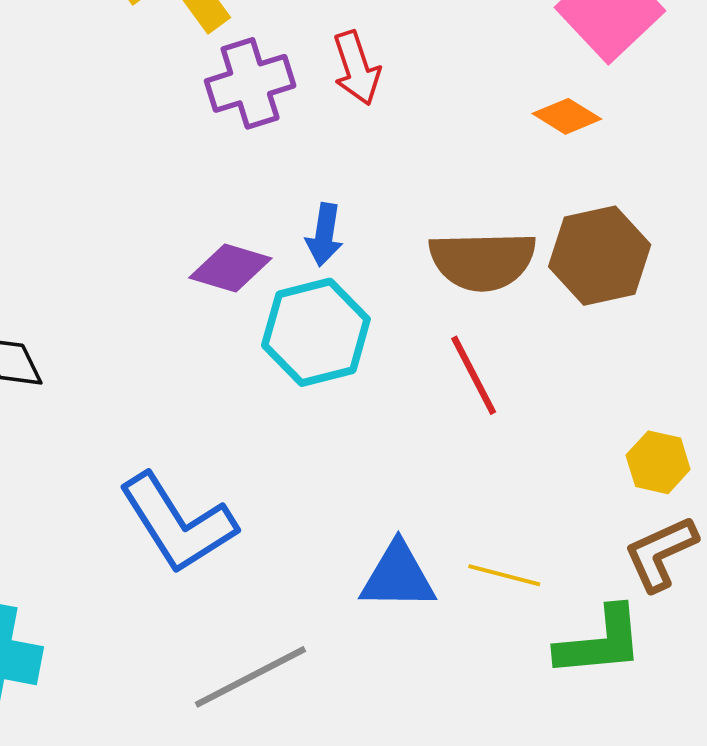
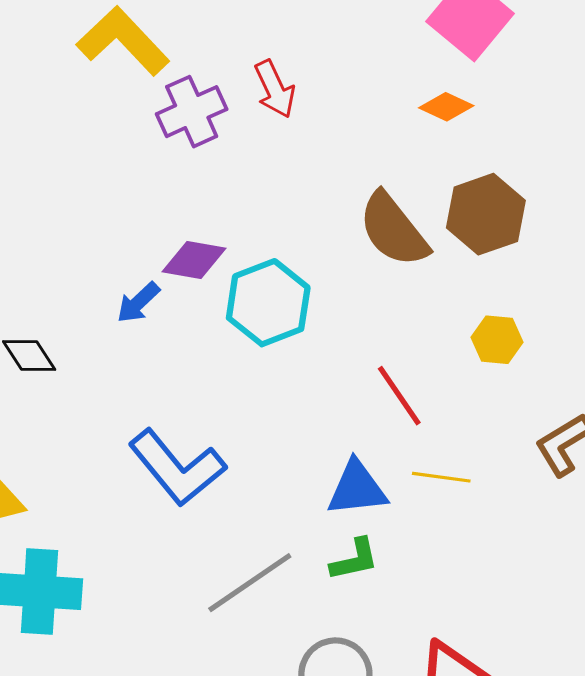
blue arrow: (324, 235) -> (138, 303), moved, turned 45
brown semicircle: (482, 261) -> (393, 230), turned 60
red line: (474, 375) -> (399, 396), moved
yellow hexagon: (658, 462) -> (497, 340), moved
green L-shape: (600, 642) -> (354, 560), moved, size x0.7

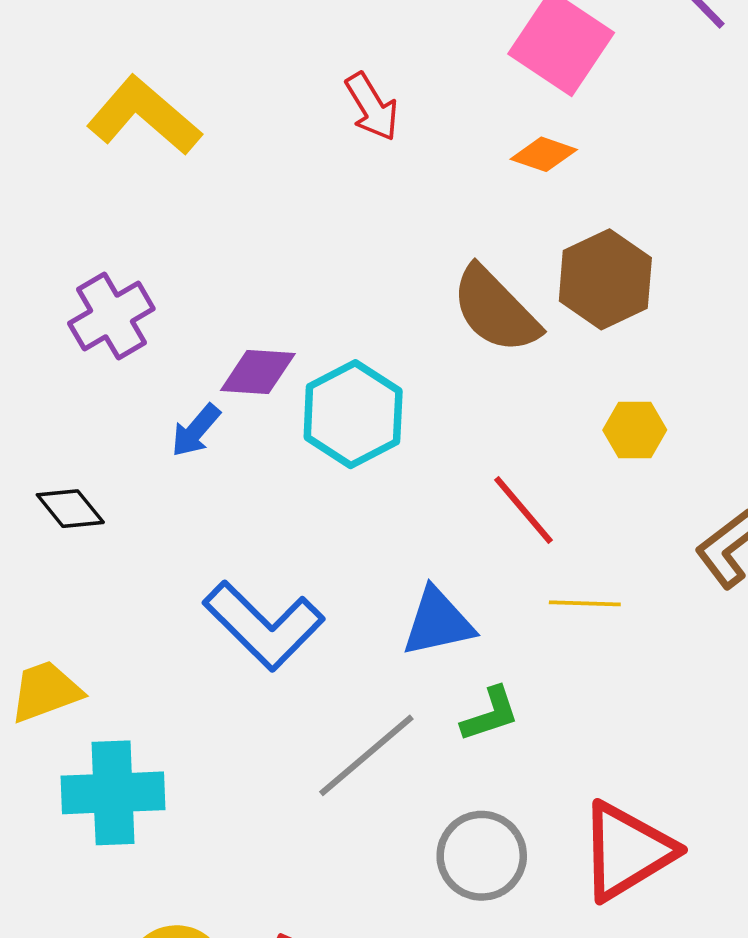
red arrow: (275, 89) -> (372, 107), moved
purple cross: (192, 112) -> (111, 316), moved
blue triangle: (357, 488) -> (438, 622), moved

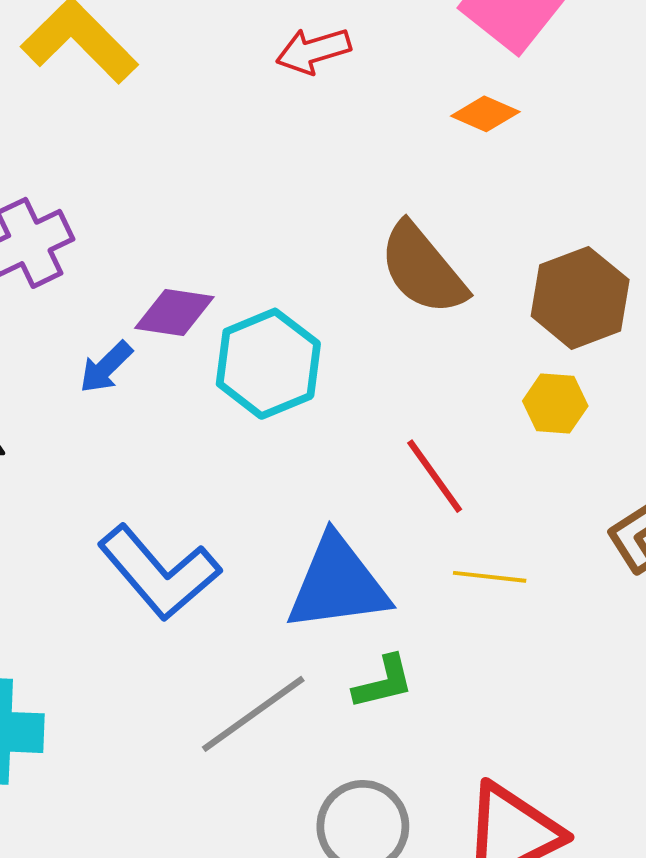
red arrow: (372, 107) -> (313, 51), turned 100
brown hexagon: (605, 279) -> (580, 298), moved
blue triangle: (438, 622) -> (338, 584), size x1.4

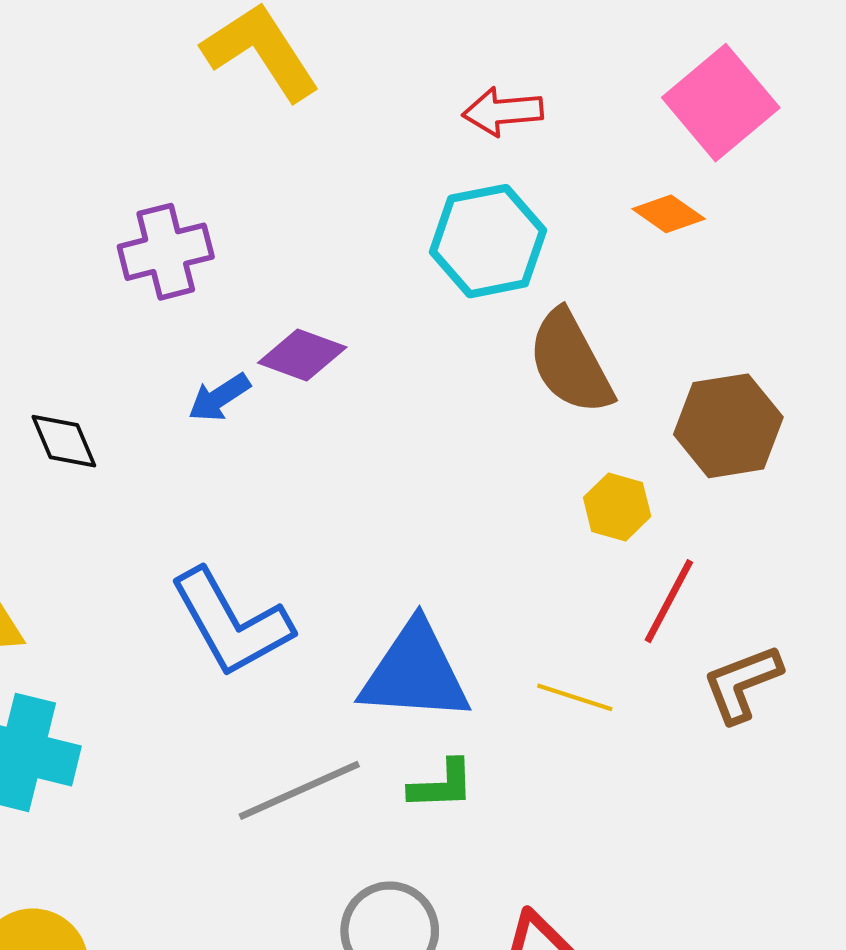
cyan hexagon: (268, 364) -> (488, 241), moved
yellow hexagon: (555, 404) -> (617, 507), moved
red line: (435, 476) -> (669, 601), moved, turned 52

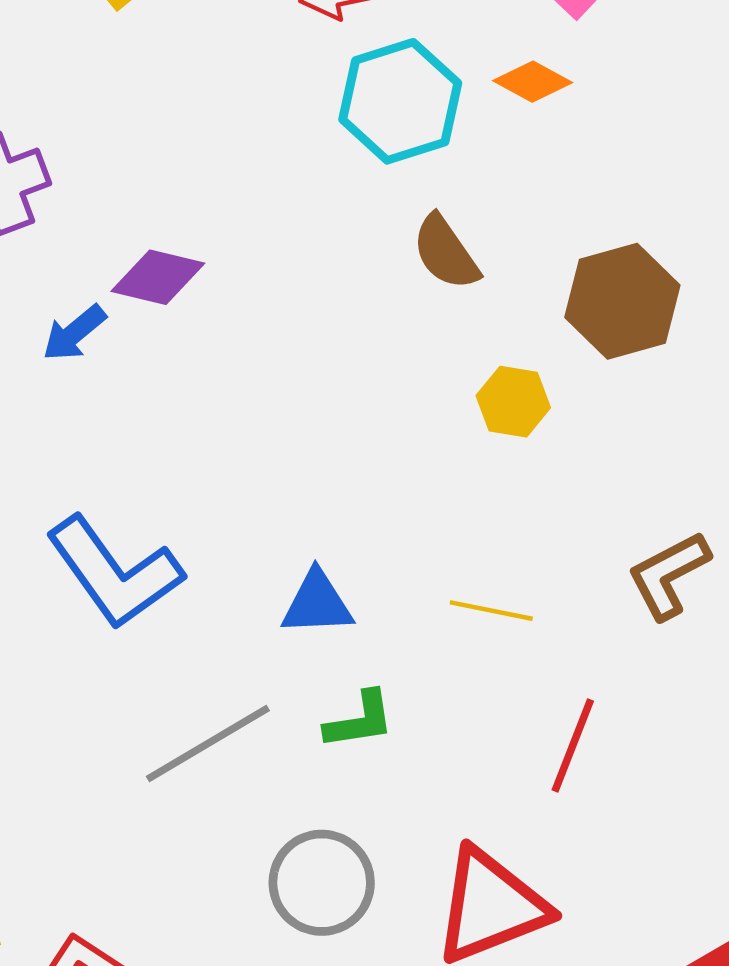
cyan hexagon: (488, 241) -> (400, 101), moved
brown semicircle: (570, 362) -> (446, 252), size x0.7
red line: (669, 601) -> (573, 745), moved
blue triangle: (415, 672) -> (317, 603), size x0.6

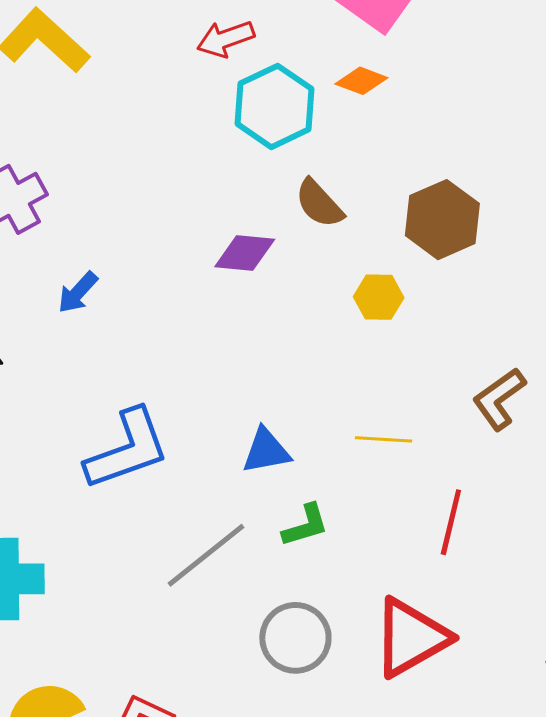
purple diamond: (158, 277) -> (245, 253), moved
blue L-shape: (114, 573) -> (127, 449), turned -66

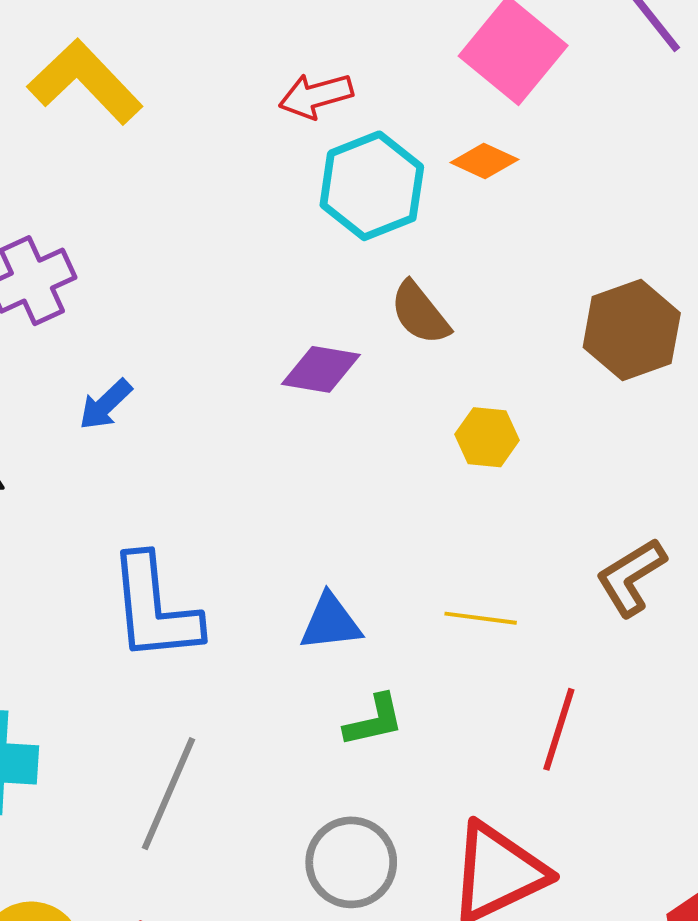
brown hexagon: (442, 220) -> (632, 330), moved
blue L-shape: (127, 449) -> (154, 608), turned 100
gray line: (206, 555) -> (169, 794), moved, turned -32

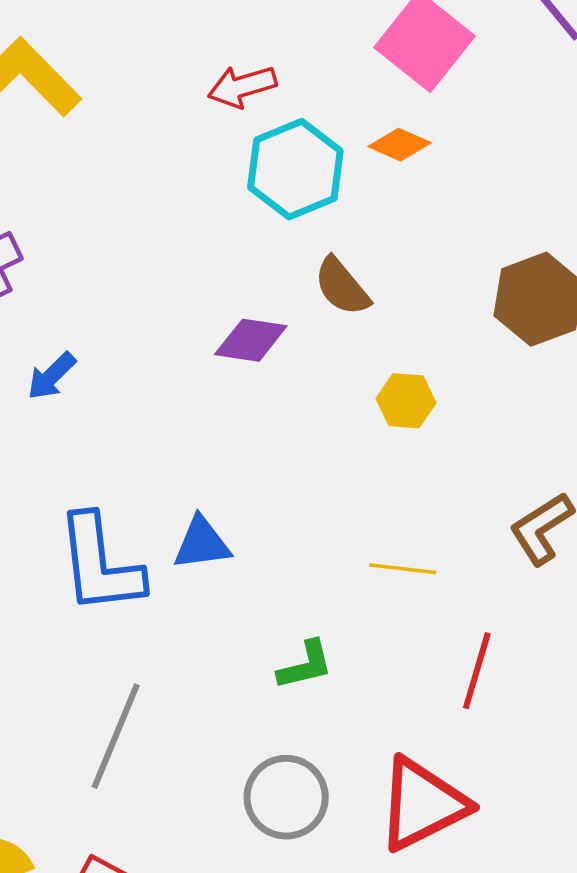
blue triangle: (331, 622) -> (202, 543), moved

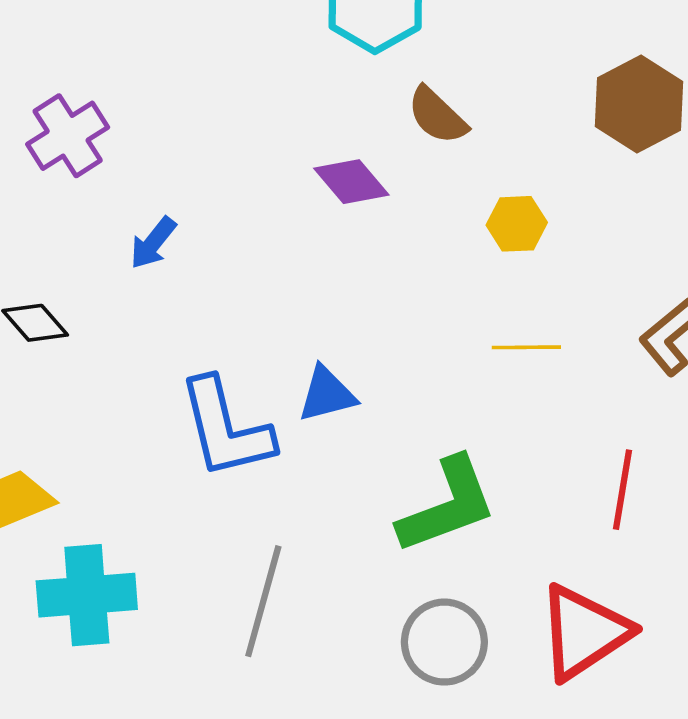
purple diamond: (251, 340) -> (351, 182), turned 48
yellow line: (403, 569) -> (526, 347), moved
green L-shape: (305, 665) -> (447, 505), size x1.8

